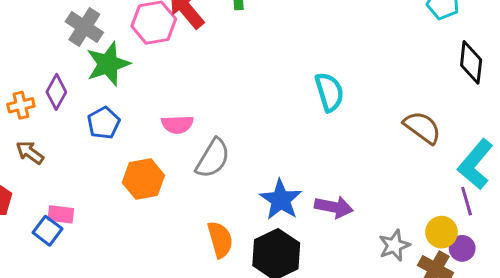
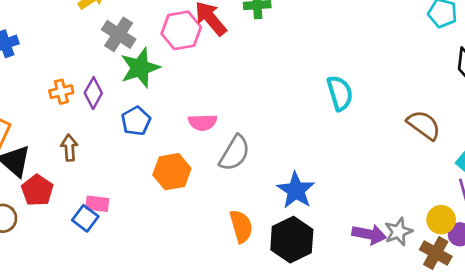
orange cross: (21, 105) -> (61, 92), moved
brown arrow: (30, 152) -> (69, 148), turned 50
purple arrow: (334, 207) -> (369, 234), moved

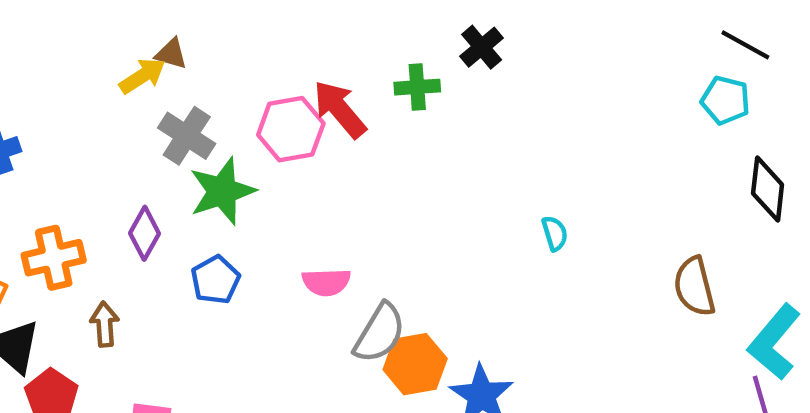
orange cross: (61, 92) -> (54, 258), moved, size x1.5
cyan semicircle: (340, 93) -> (555, 233), size x0.6
brown semicircle: (424, 125) -> (694, 287), turned -140
orange hexagon: (172, 172) -> (415, 364), moved

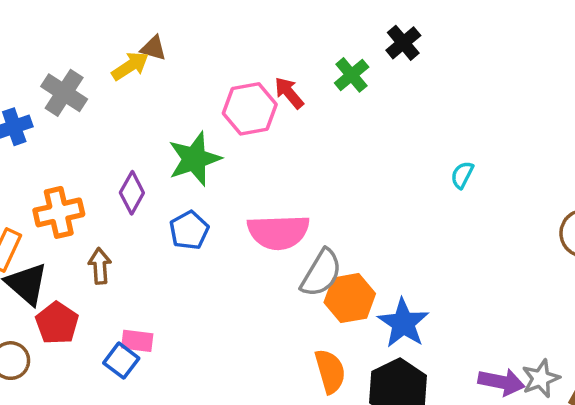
green cross: (417, 87) -> (352, 75), turned -36
red arrow: (340, 109) -> (289, 93), size x0.7
gray cross: (187, 136) -> (64, 93), moved
cyan semicircle: (555, 233) -> (462, 175), moved, turned -136
pink semicircle: (326, 282) -> (278, 232), size x1.6

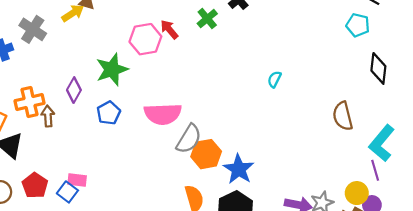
brown arrow: (100, 266) -> (48, 116), moved
red pentagon: (57, 323) -> (35, 185), moved

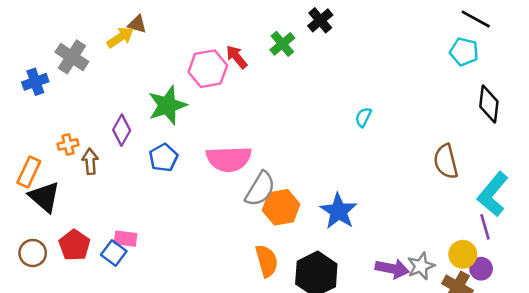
orange cross: (29, 102) -> (68, 145), size x0.6
blue star: (239, 169) -> (339, 211), moved

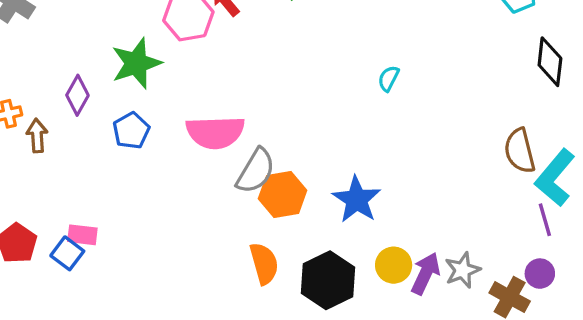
brown semicircle: (446, 162) -> (520, 151), moved
yellow circle: (463, 254) -> (394, 265), moved
purple arrow: (392, 269) -> (426, 274), turned -76

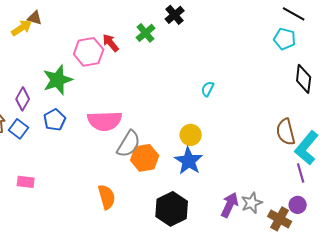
blue square: (67, 253) -> (19, 129), moved
orange semicircle: (264, 263) -> (107, 197), moved
yellow circle: (394, 265) -> (191, 135), moved

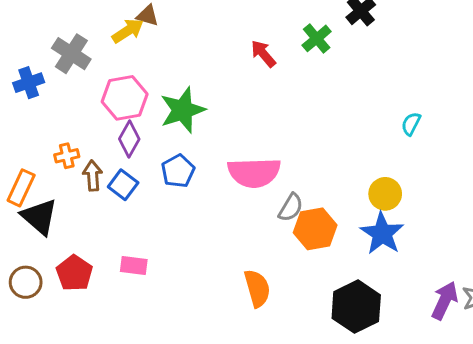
pink hexagon: (89, 52) -> (125, 98), moved
gray semicircle: (129, 144) -> (291, 208), size x0.7

